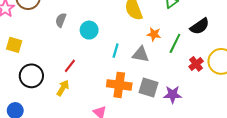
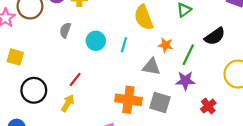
cyan line: (116, 51) -> (124, 45), moved
red cross: (196, 64) -> (208, 106), moved
purple star: (173, 95) -> (185, 81), moved

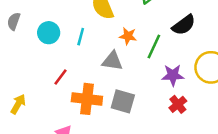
red line: (75, 79) -> (61, 77), moved
purple star: (185, 81) -> (173, 75), moved

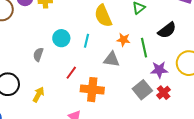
gray semicircle: (14, 21) -> (38, 54), moved
green line: (154, 47) -> (144, 48), turned -36
gray square: (123, 101) -> (142, 90), moved, turned 36

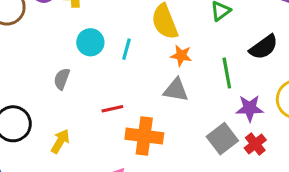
cyan circle: (61, 38) -> (90, 42), moved
orange star: (124, 40) -> (181, 55), moved
cyan line: (87, 41) -> (126, 49), moved
red line: (71, 73) -> (112, 109), turned 40

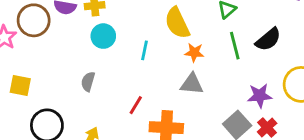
cyan circle: (90, 42) -> (103, 36), moved
green line: (227, 73) -> (235, 46), moved
red line: (112, 109) -> (136, 105), turned -42

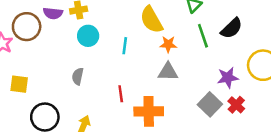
red line: (136, 105) -> (121, 94), turned -35

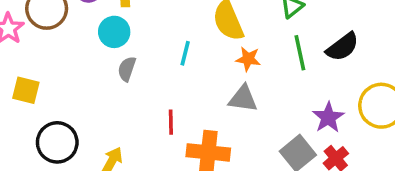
cyan circle: (88, 36) -> (114, 32), moved
gray semicircle: (78, 76) -> (127, 69), moved
purple star: (228, 78) -> (328, 117), turned -30

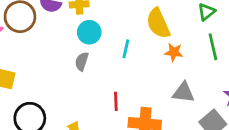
cyan circle: (114, 32) -> (89, 32), moved
gray triangle: (243, 99) -> (183, 92), moved

